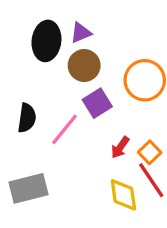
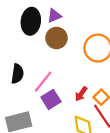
purple square: (97, 103) -> (51, 99), moved

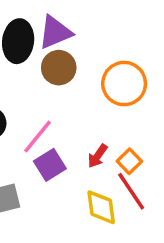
purple triangle: (54, 16) -> (55, 32), size x1.5

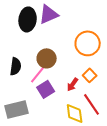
brown circle: (59, 68) -> (47, 58), moved
orange square: (129, 161) -> (90, 75), moved

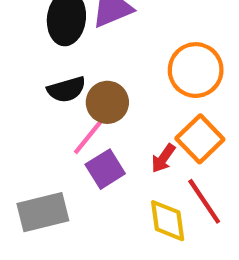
black semicircle: (16, 66) -> (66, 89), moved, turned 66
orange square: (90, 75) -> (200, 139), size x1.5

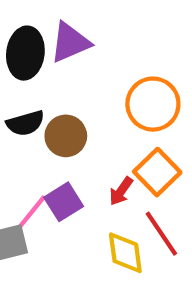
pink line: (90, 135) -> (30, 215), moved

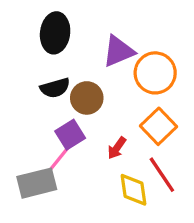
purple triangle: (70, 42) -> (118, 51), moved
red arrow: (121, 191) -> (117, 148), moved
purple square: (64, 202) -> (70, 135), moved

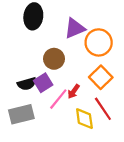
black semicircle: (55, 88) -> (27, 84), moved
pink line: (58, 160) -> (58, 99), moved

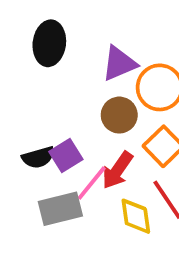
brown circle: (54, 59) -> (119, 115), moved
red arrow: (74, 91) -> (117, 170), size x1.5
gray rectangle: (21, 114) -> (60, 209), moved

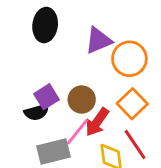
brown circle: (119, 115) -> (82, 100), moved
purple square: (66, 156) -> (46, 97), moved

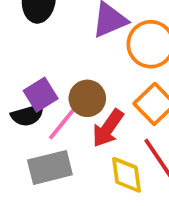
pink line: (77, 132) -> (63, 123), moved

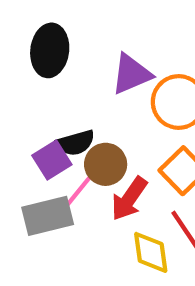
black semicircle: (28, 115) -> (75, 143), moved
gray rectangle: (50, 167) -> (48, 216), moved

